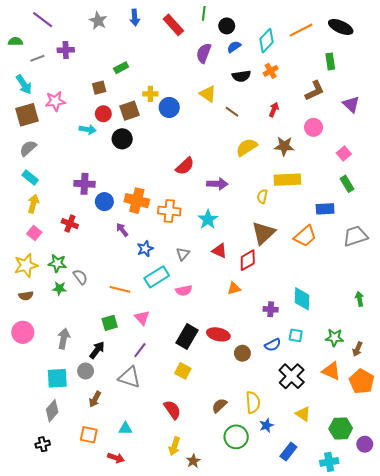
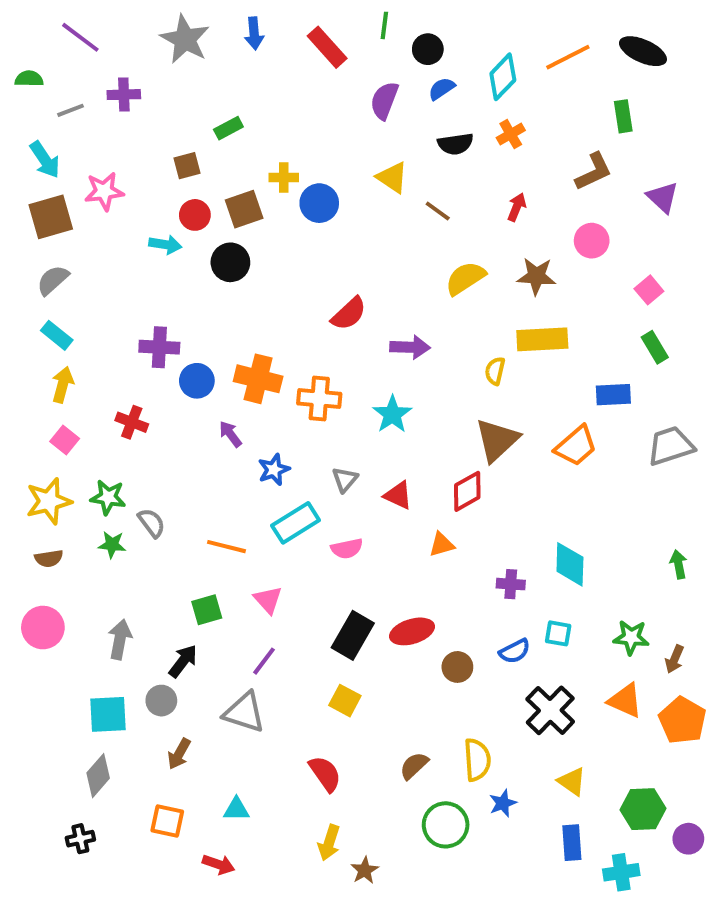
gray star: (98, 21) -> (185, 39), size x1.4
red triangle: (219, 251) -> (398, 495), moved
red ellipse: (218, 334) -> (412, 631), turned -30
blue rectangle: (288, 452) -> (572, 843), moved, turned -42

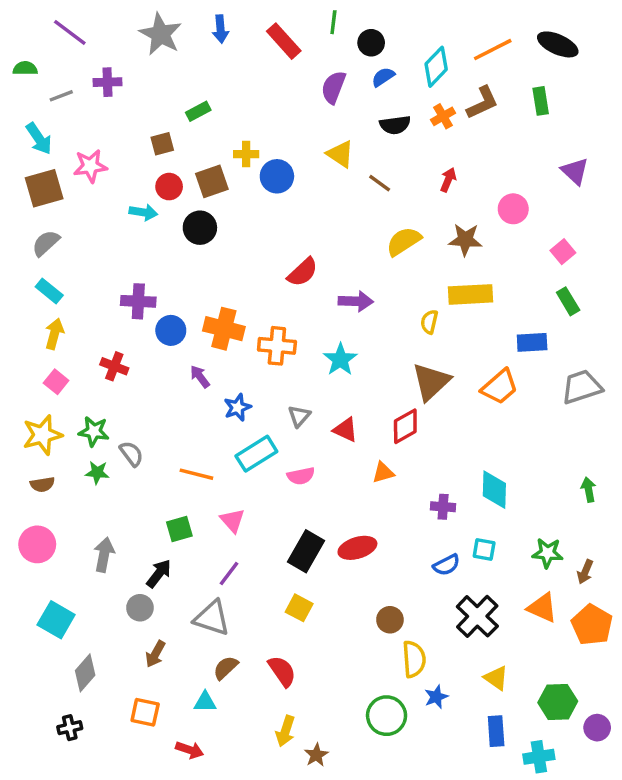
brown L-shape: (594, 172) -> (482, 103), moved
brown circle: (457, 667) -> (390, 620), moved
cyan square: (108, 714) -> (56, 620), moved, turned 33
brown semicircle: (414, 766) -> (226, 668), moved

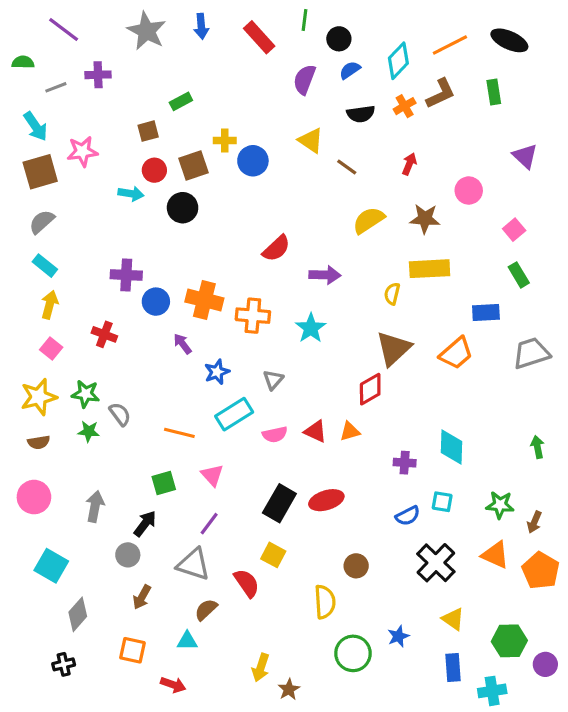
red triangle: (345, 430) -> (315, 431), moved
yellow semicircle: (414, 659) -> (325, 602), moved
red semicircle: (282, 671) -> (247, 583), moved

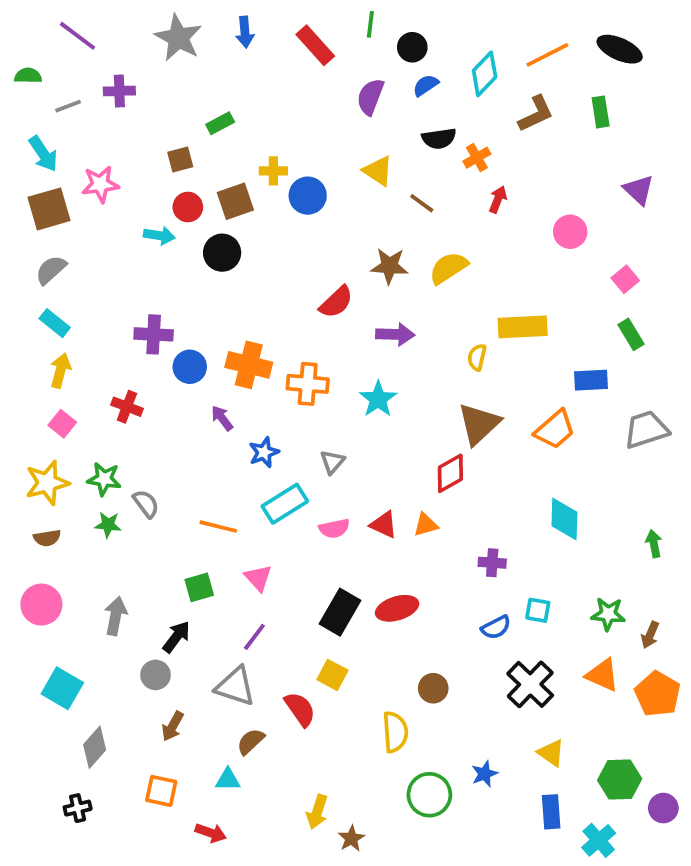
orange cross: (405, 106) -> (477, 158), moved
brown star: (425, 219) -> (389, 266), moved
cyan diamond: (452, 447) -> (564, 519), moved
cyan cross: (492, 691) -> (599, 840), turned -32

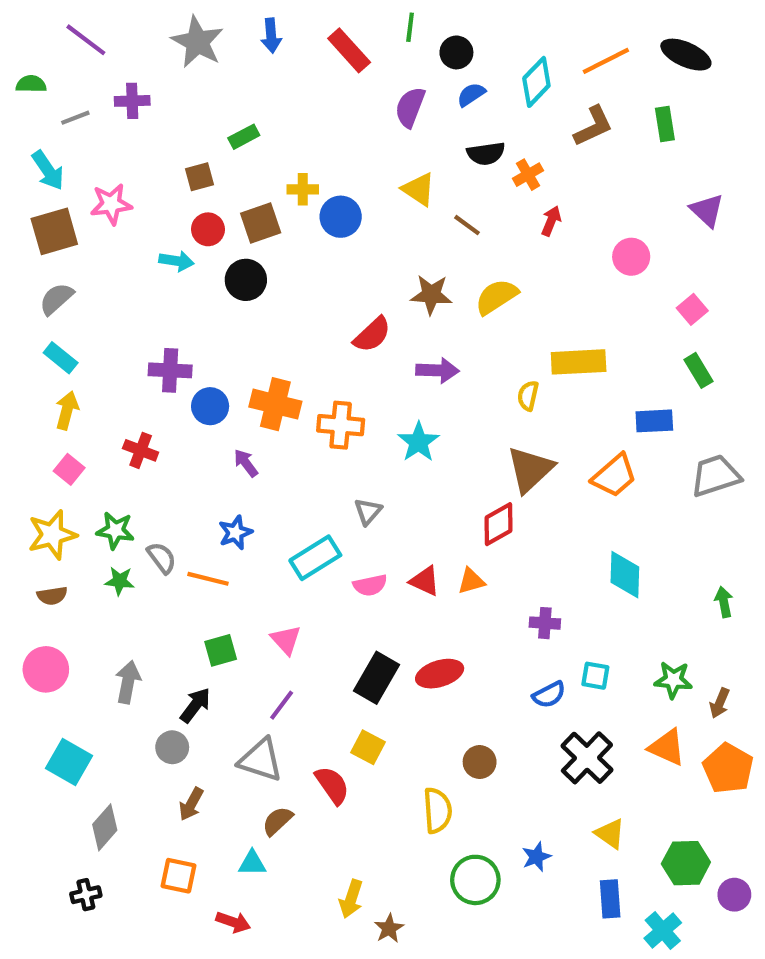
blue star: (264, 452) -> (235, 533), moved
orange line: (218, 527) -> (208, 579), moved

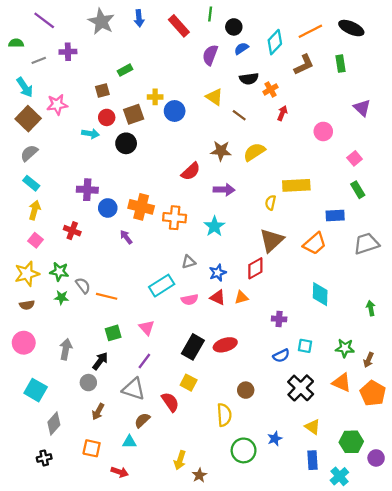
brown square: (54, 231) -> (28, 119), turned -30
gray triangle: (368, 511) -> (189, 262), turned 32
blue star: (235, 533) -> (218, 273), moved

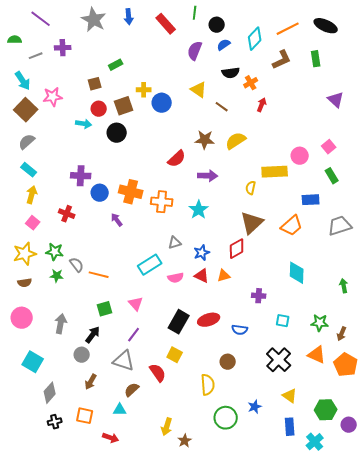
pink circle: (323, 131) -> (300, 156), moved
blue semicircle: (281, 356) -> (240, 330), moved, turned 35
black cross: (44, 458) -> (55, 422), moved

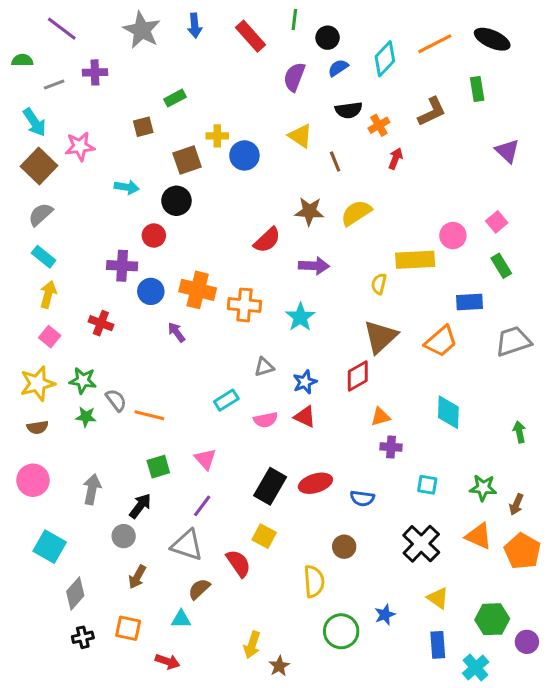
brown L-shape: (282, 60) -> (432, 112), moved
brown line: (222, 107) -> (335, 162), turned 32
red circle: (99, 109) -> (154, 236), moved
cyan rectangle: (150, 265) -> (226, 400), size x0.7
orange triangle: (224, 276) -> (380, 417), moved

